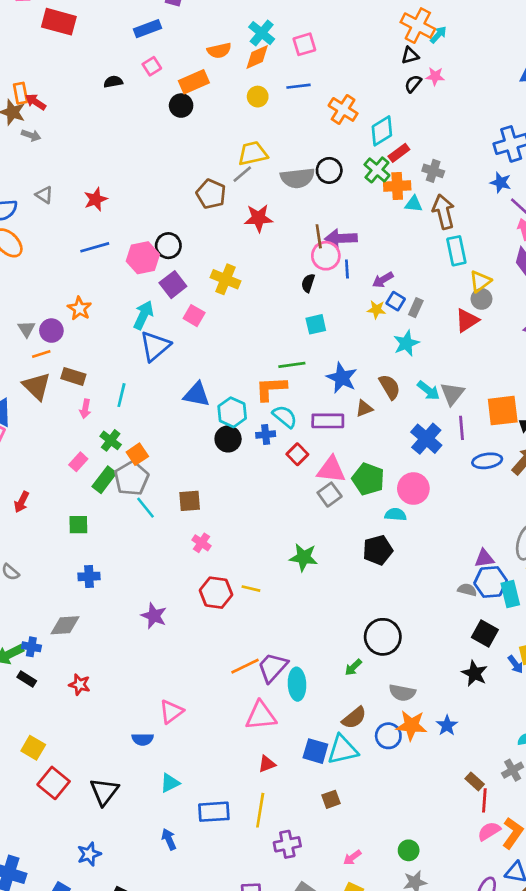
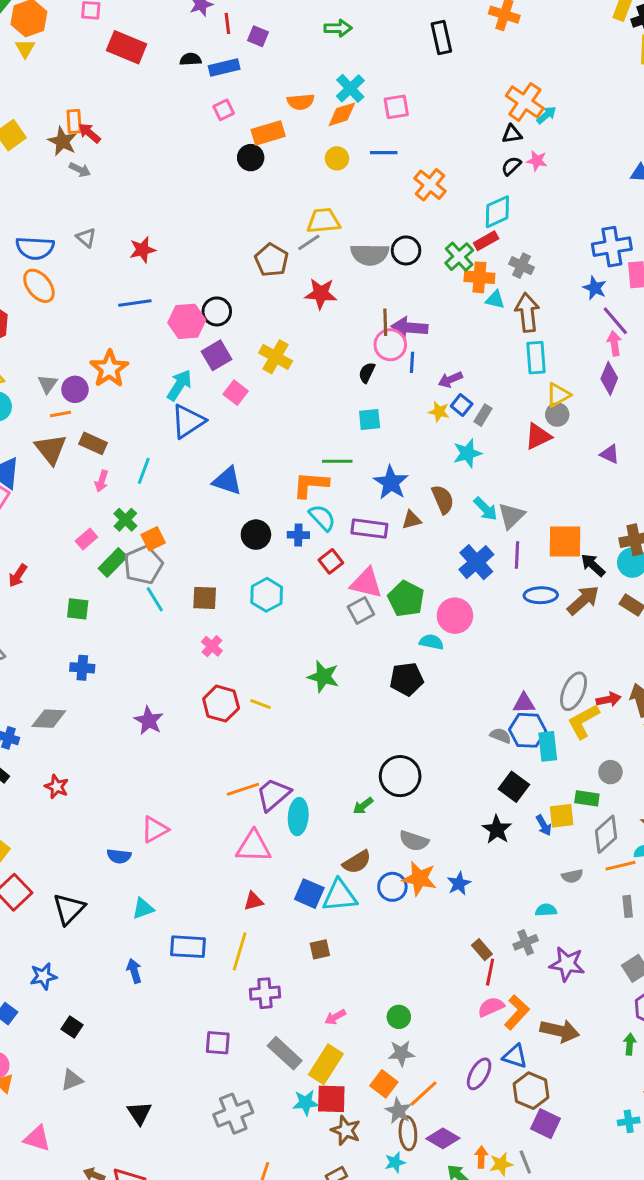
black semicircle: (113, 82) -> (191, 59), moved
cyan diamond: (382, 131) -> (497, 212), moved
orange star: (79, 308) -> (109, 369), size x1.4
cyan hexagon: (232, 412) -> (267, 595), moved

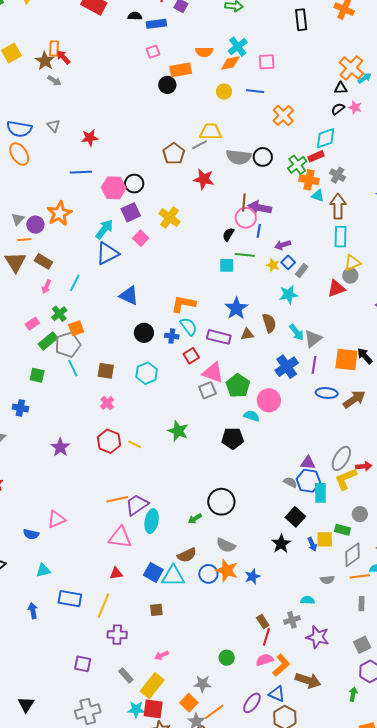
green line: (337, 461) -> (245, 255), moved
black arrow: (593, 565) -> (365, 356), moved
green square: (78, 609) -> (37, 375), moved
green circle: (399, 1017) -> (227, 658), moved
gray rectangle: (285, 1053) -> (126, 675), size x0.7

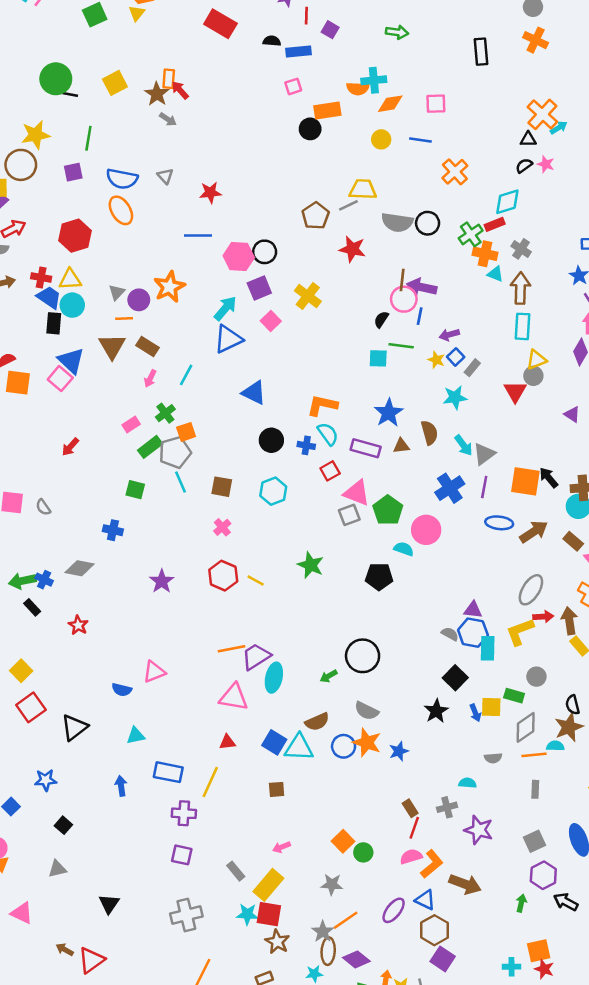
cyan cross: (238, 47) -> (374, 80), moved, turned 30
red triangle: (336, 288) -> (515, 392), turned -42
gray ellipse: (341, 458) -> (531, 590), moved
purple cross: (117, 635) -> (184, 813), moved
orange square: (189, 703) -> (343, 841), moved

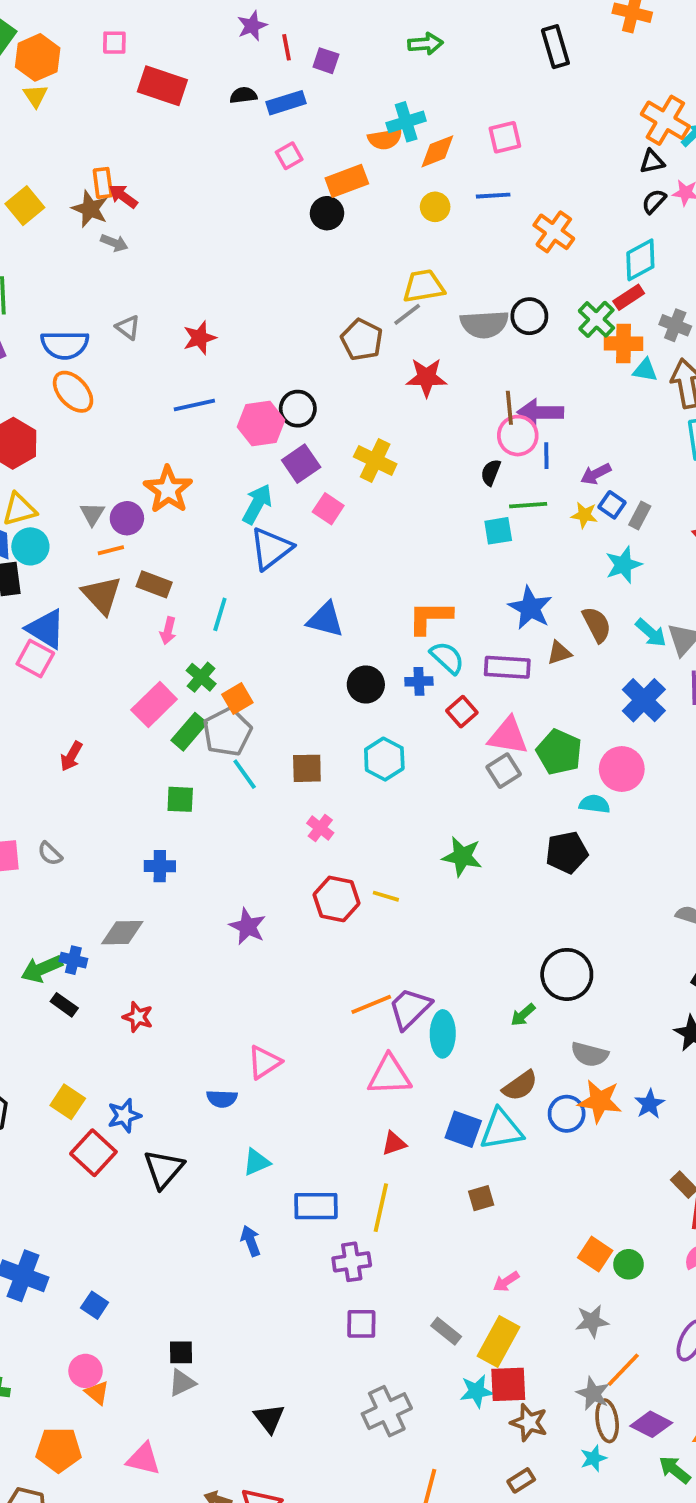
pink rectangle: (131, 425) -> (154, 705), size x1.6
blue star: (46, 780) -> (124, 1115), moved
black square: (63, 825) -> (181, 1352), moved, turned -30

